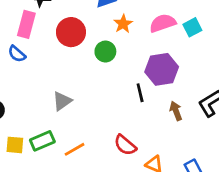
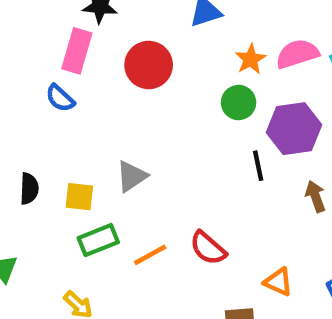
orange star: (123, 24) -> (251, 59), moved
green circle: (105, 52) -> (239, 102), moved
yellow square: (15, 145) -> (79, 197), moved
red semicircle: (125, 145) -> (208, 248), moved

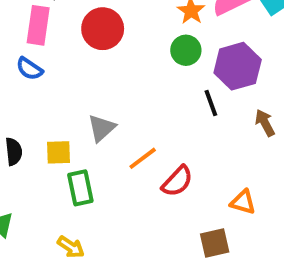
green rectangle: (98, 240) -> (80, 188), turned -72
red semicircle: (208, 248) -> (177, 181), turned -80
orange line: (150, 255) -> (143, 158), moved

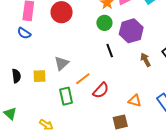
black line: (211, 103) -> (110, 51), moved
green rectangle: (80, 188) -> (66, 96), moved

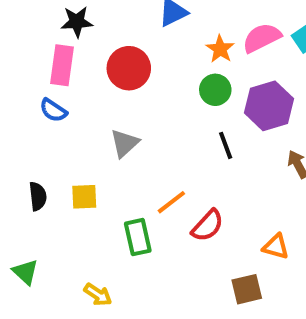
gray triangle: (62, 63) -> (124, 143), moved

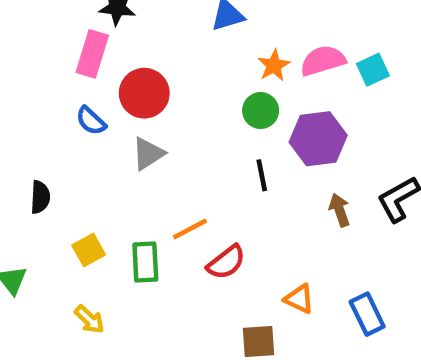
red circle: (129, 68) -> (144, 93), moved
blue semicircle: (53, 110) -> (91, 121), moved
yellow square: (84, 197) -> (89, 250), moved, turned -36

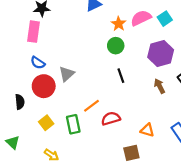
red circle: (144, 93) -> (44, 86), moved
purple hexagon: (318, 139) -> (161, 53), moved
red semicircle: (226, 262) -> (111, 119), turned -150

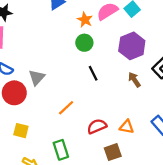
red semicircle: (111, 119) -> (97, 126), moved
yellow square: (46, 123) -> (21, 131), turned -32
green rectangle: (73, 124) -> (61, 150), moved

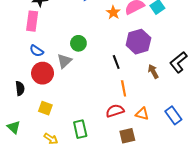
green circle: (84, 43) -> (78, 43), moved
purple hexagon: (132, 46) -> (138, 42), moved
orange line: (66, 108) -> (124, 88), moved, turned -63

